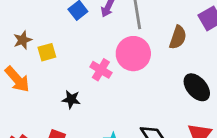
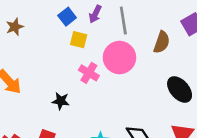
brown star: (23, 40) -> (15, 27), moved
yellow square: (47, 52) -> (79, 40), moved, turned 30

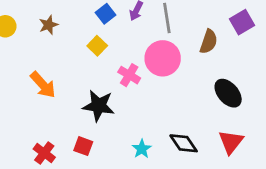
yellow square: (79, 40) -> (97, 46), moved, turned 30
black star: (61, 101) -> (99, 106), size x1.6

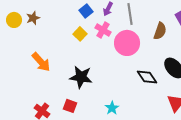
brown star: (48, 25) -> (33, 18), moved
pink cross: (129, 75) -> (103, 30), moved
black diamond: (184, 143) -> (147, 77), moved

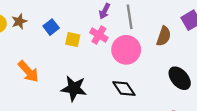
blue square: (86, 11) -> (51, 27), moved
yellow square: (80, 34) -> (73, 40), turned -32
black diamond: (147, 77) -> (124, 88), moved

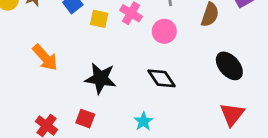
pink circle: (126, 50) -> (164, 31), size x0.7

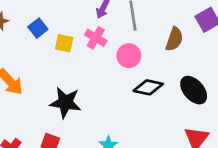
black diamond: (161, 78) -> (148, 87), moved, turned -44

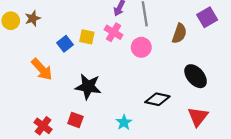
blue square: (38, 28) -> (65, 44), moved
black diamond: (148, 87) -> (157, 99), moved

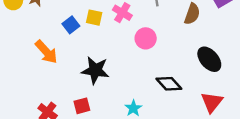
pink circle: (141, 47) -> (146, 38), moved
black diamond: (157, 99) -> (169, 84), turned 35
red square: (75, 120) -> (82, 106), turned -35

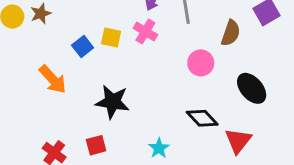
pink circle: (146, 38) -> (201, 63), moved
red triangle: (212, 102) -> (238, 141), moved

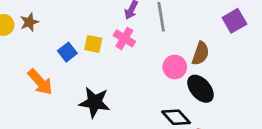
brown semicircle: (231, 33) -> (201, 53), moved
black ellipse: (252, 88) -> (201, 89), moved

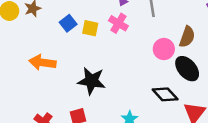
blue square: (67, 52) -> (68, 23), moved
orange arrow: (40, 82) -> (42, 62), turned 140

